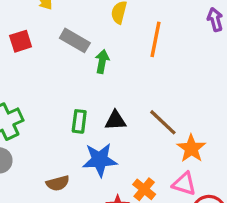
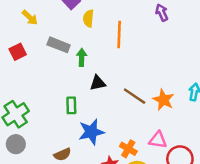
black triangle: (115, 120) -> (98, 83), moved
orange star: (191, 148) -> (163, 100), moved

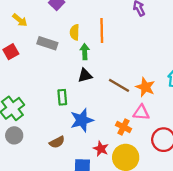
yellow semicircle: (88, 18) -> (75, 32), moved
green arrow: (82, 57) -> (85, 52), moved
pink triangle: (158, 140) -> (141, 113), moved
orange cross: (128, 149) -> (123, 127), moved

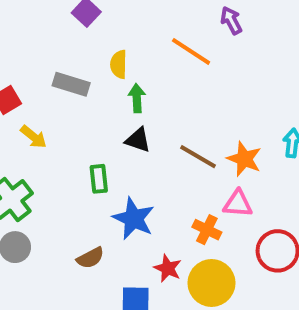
yellow arrow: (20, 20) -> (34, 137), moved
orange line: (102, 30) -> (191, 51), moved, turned -55
black triangle: (85, 75) -> (138, 140), turned 35
blue star: (82, 120) -> (134, 219), turned -30

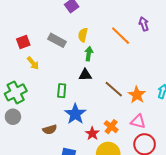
black triangle: (138, 140) -> (85, 75), turned -32
pink triangle: (238, 204) -> (138, 121), moved
red star: (168, 268) -> (92, 133), moved

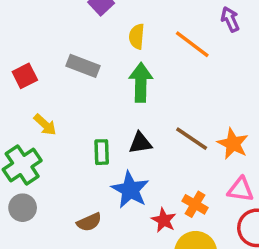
yellow semicircle: (83, 35) -> (137, 36), moved
green arrow: (89, 54) -> (141, 82), size x1.5
yellow arrow: (33, 63) -> (45, 125), moved
black triangle: (85, 75) -> (140, 143), moved

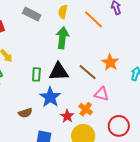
gray rectangle: (83, 66) -> (32, 14), moved
black triangle: (140, 143) -> (59, 72), size x1.5
orange star: (233, 144) -> (110, 62), moved
pink triangle: (241, 190) -> (101, 94), moved

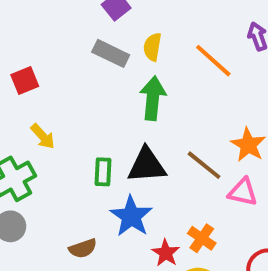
gray rectangle: (32, 14) -> (111, 53), moved
pink triangle: (101, 94) -> (243, 192), moved

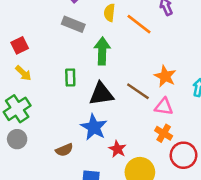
yellow semicircle: (152, 47) -> (109, 13), moved
yellow arrow: (43, 136) -> (23, 73), moved
green rectangle: (103, 172) -> (70, 78), moved
orange cross: (202, 238) -> (164, 133), moved

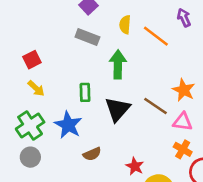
black triangle: (101, 94) -> (117, 109), turned -40
blue star: (94, 127) -> (68, 125), moved
brown semicircle: (64, 150) -> (92, 154), moved

